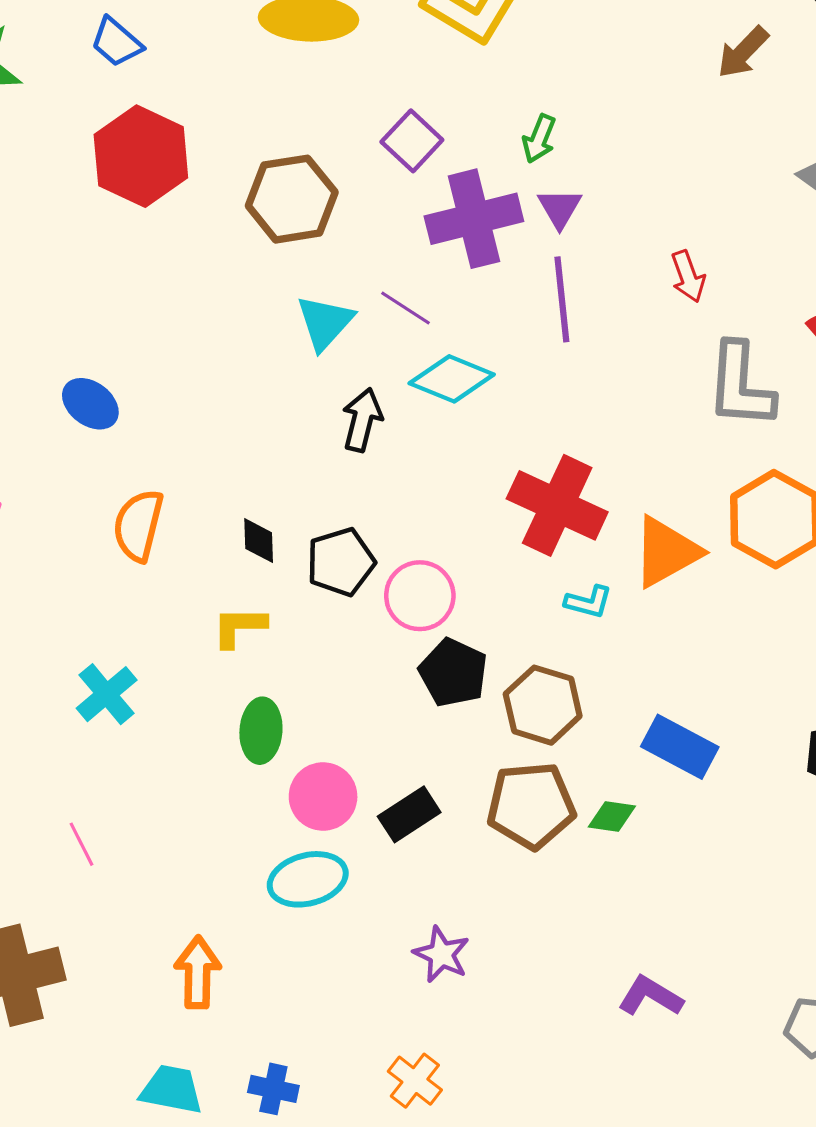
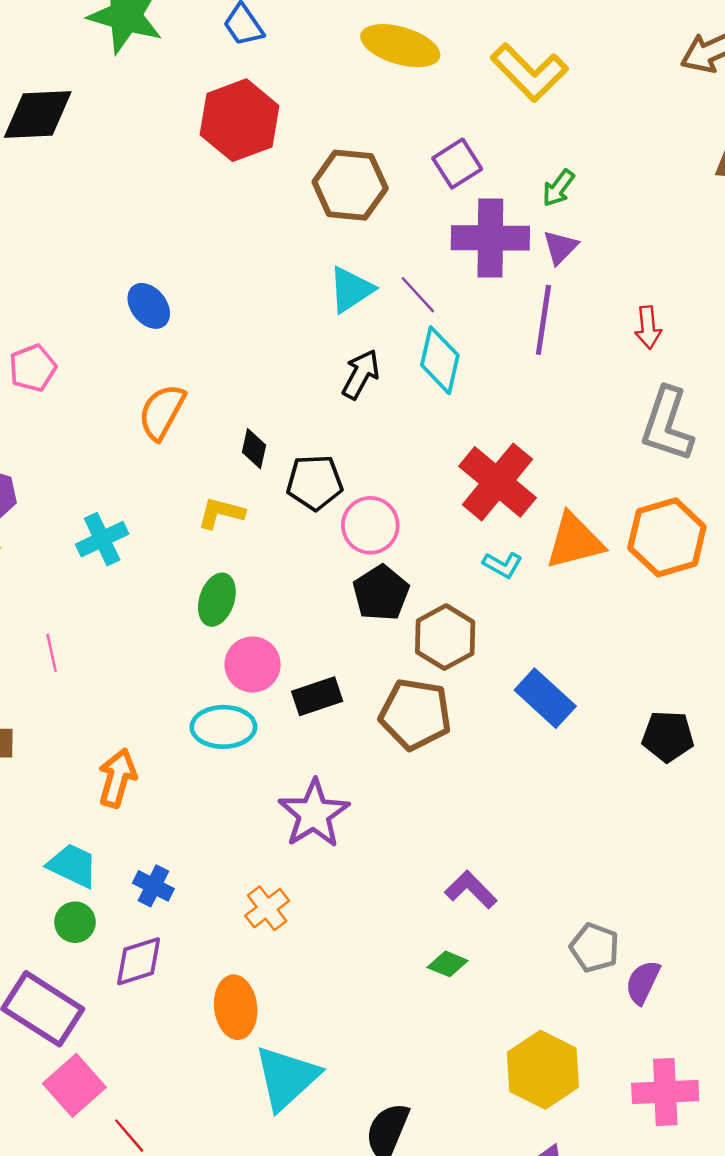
cyan diamond: (452, 379) -> (440, 360), turned 66
green diamond: (612, 817) -> (448, 964), moved
purple star: (441, 954) -> (314, 814), size x1.5

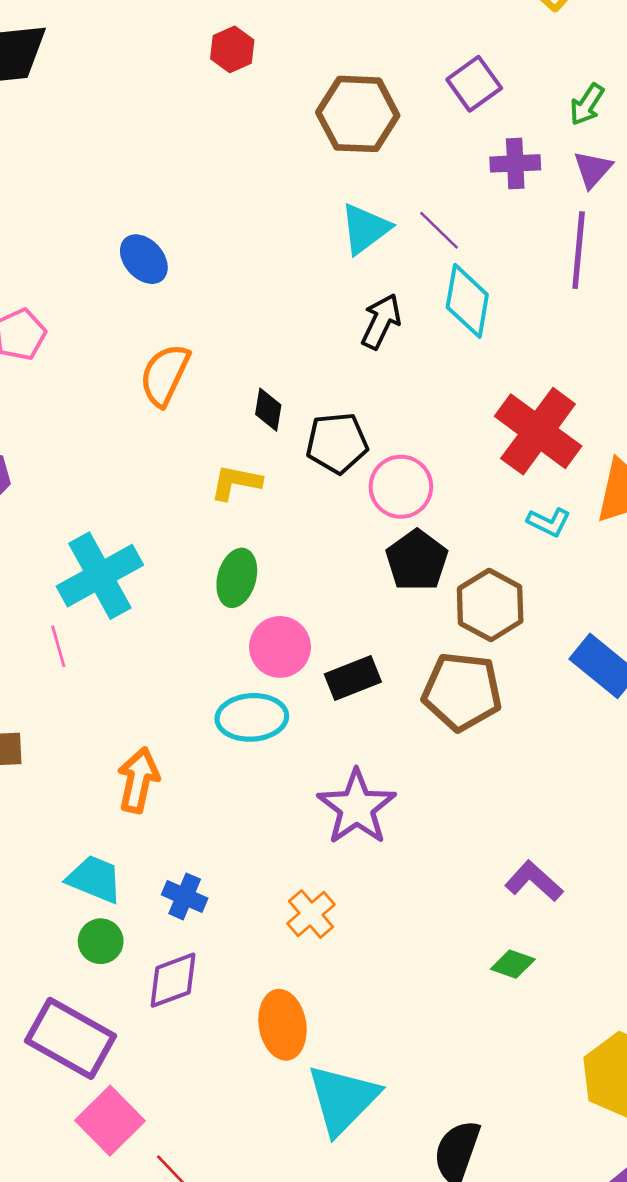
red hexagon: (239, 120) -> (232, 49), size x0.5
purple cross: (490, 238) -> (515, 163), size x0.6
cyan cross: (102, 539) -> (100, 576), moved, size x1.5

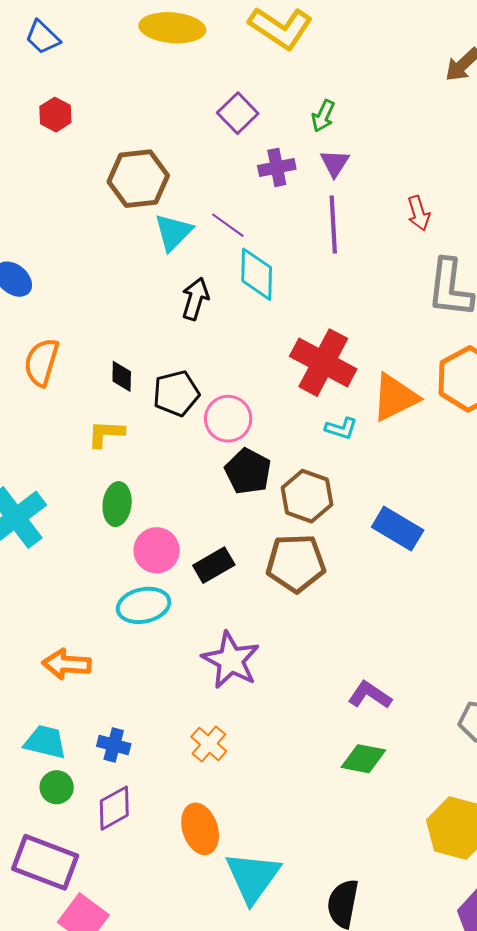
brown hexagon: (358, 114) -> (138, 179), moved
orange arrow: (138, 780) -> (67, 664), turned -90
green diamond: (513, 964) -> (363, 759), size x1.4

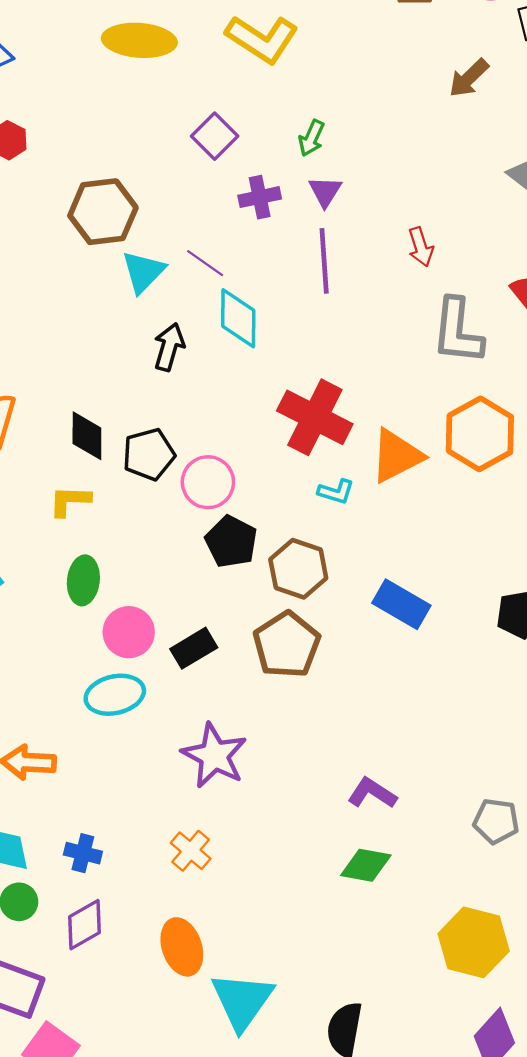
black diamond: (122, 376) -> (87, 436), size x1.4
brown pentagon: (296, 563) -> (287, 645), turned -30

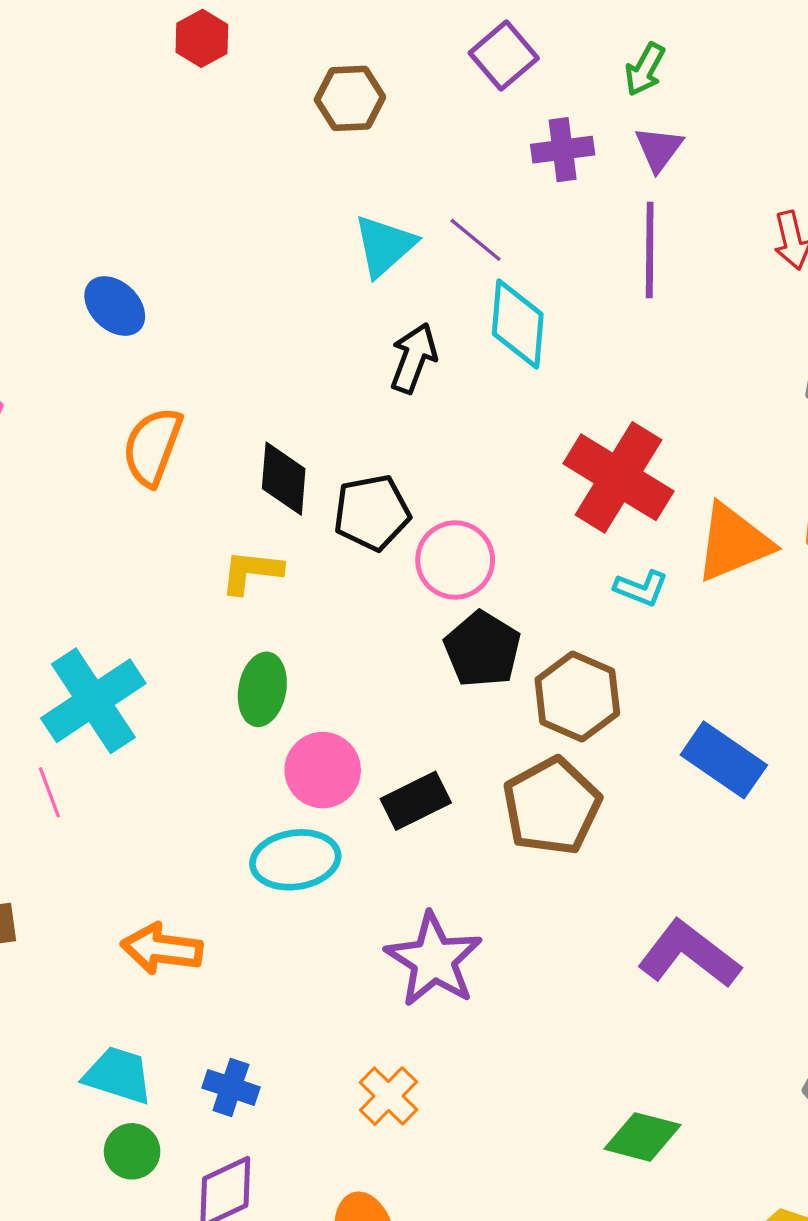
brown hexagon: (103, 212) -> (350, 98), moved, size x0.7
purple L-shape: (372, 793) -> (689, 954), moved, size x1.4

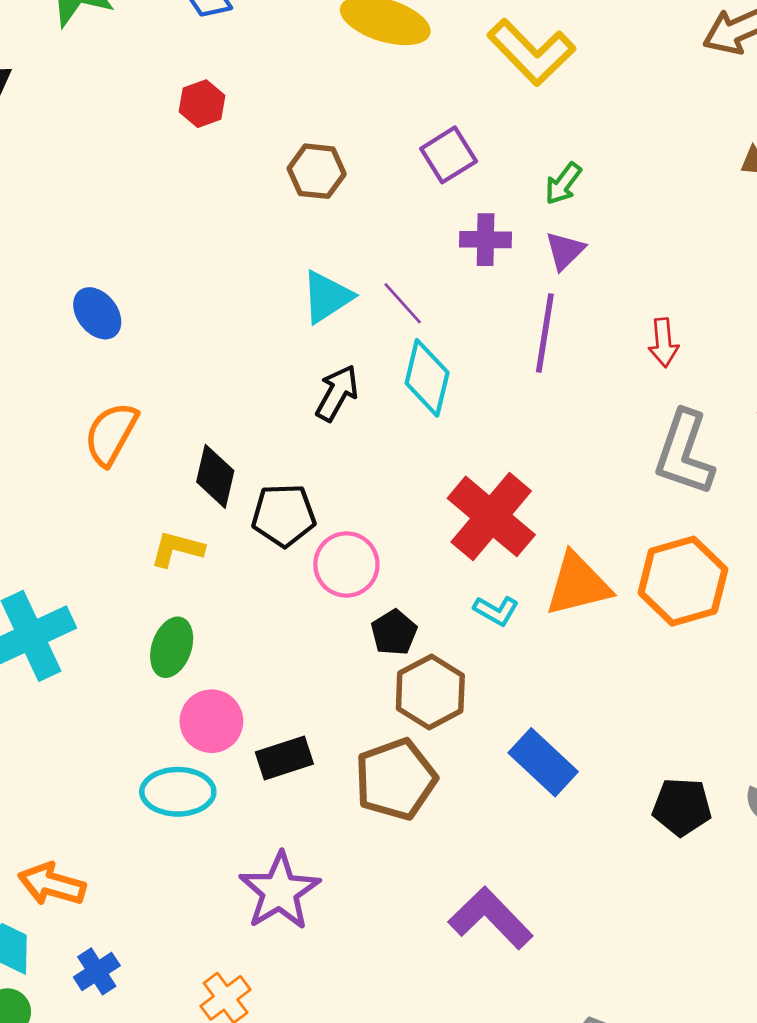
black pentagon: (482, 649) -> (394, 633), moved, size x0.7
orange arrow: (162, 949) -> (52, 884), moved
blue cross: (231, 1087) -> (97, 971), turned 30

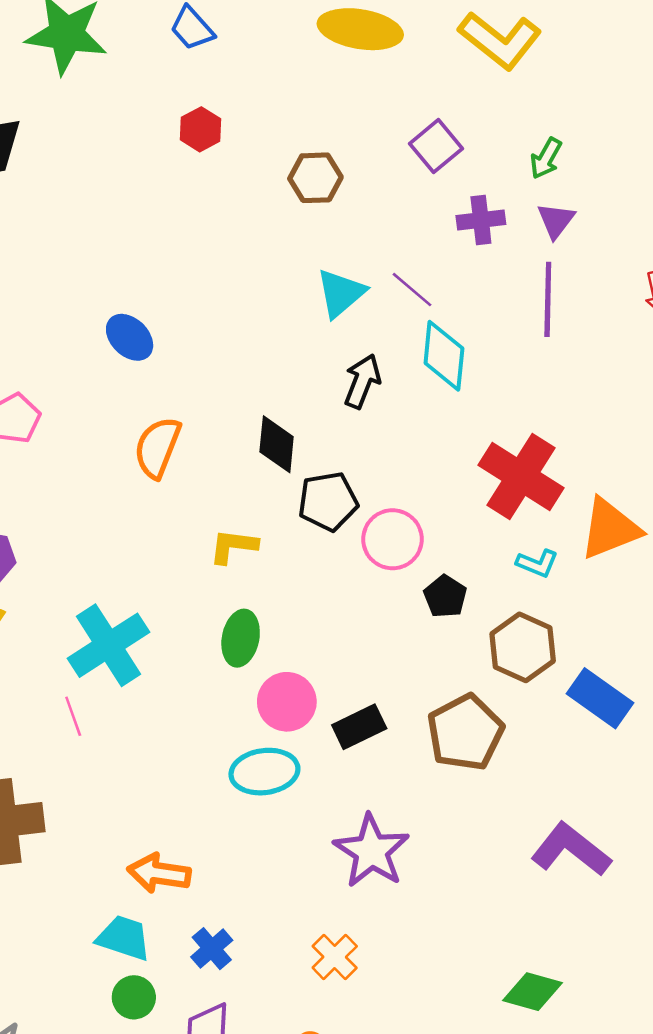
black diamond: (215, 476) -> (277, 444), moved
brown hexagon: (430, 692) -> (523, 647), moved

